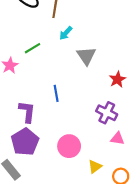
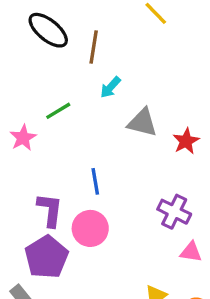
gray triangle: (86, 56) -> (142, 123), turned -42
red star: (117, 79) -> (186, 141), moved
pink circle: (69, 146) -> (90, 228), moved

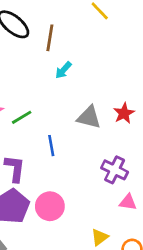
green line: (58, 111) -> (22, 117), moved
gray triangle: (142, 123) -> (89, 117), moved
pink circle: (90, 228) -> (50, 206), moved

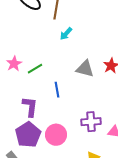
purple cross: (115, 170) -> (91, 122), moved, turned -30

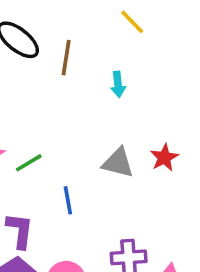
cyan arrow: (66, 34) -> (118, 84), moved, turned -48

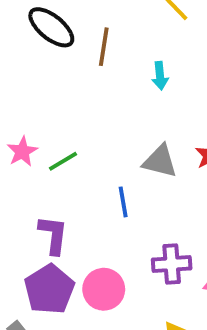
blue line: (68, 200) -> (123, 202), moved

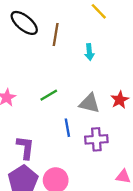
green line: (63, 161) -> (49, 95), moved
purple cross: (172, 264) -> (96, 139), moved

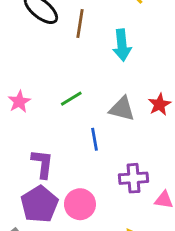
cyan arrow: (89, 52) -> (122, 45), size x1.5
purple cross: (96, 139) -> (133, 178), moved

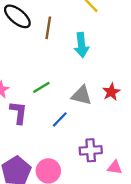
blue line: (94, 139) -> (60, 119), turned 54
purple L-shape: (42, 164) -> (19, 113), moved

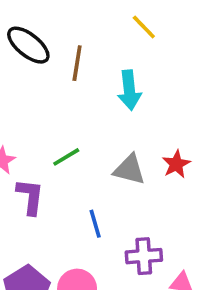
blue line: (60, 119) -> (95, 224), moved, turned -60

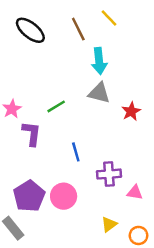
brown line: (77, 63) -> (78, 29), moved, turned -35
gray triangle: (129, 170) -> (99, 93), moved

